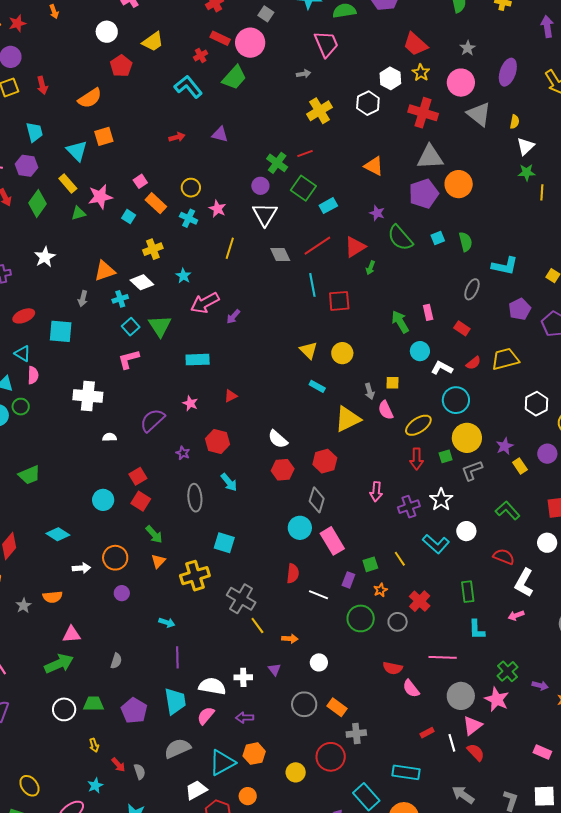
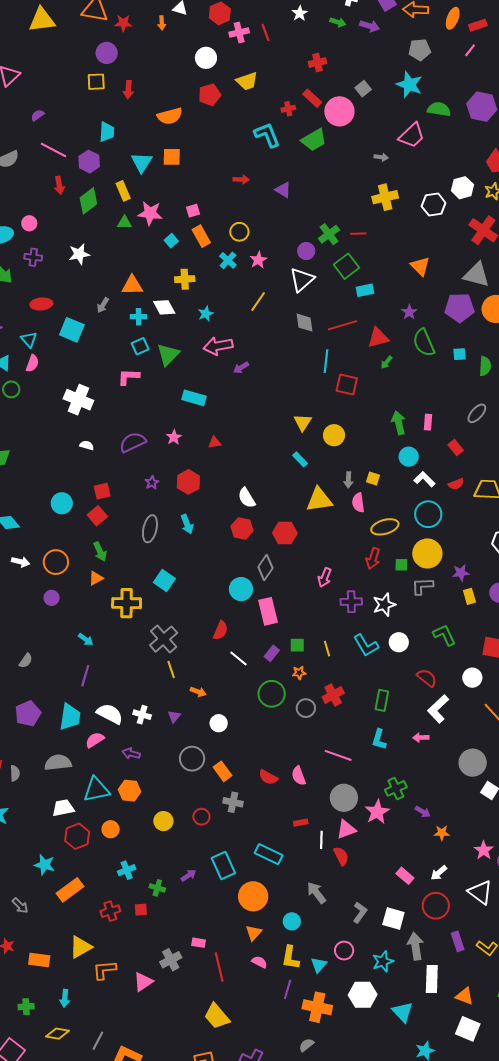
pink trapezoid: (326, 44) -> (412, 135), turned 52
red semicircle: (393, 668) -> (268, 777), moved
red circle: (331, 757) -> (201, 817), size x0.6

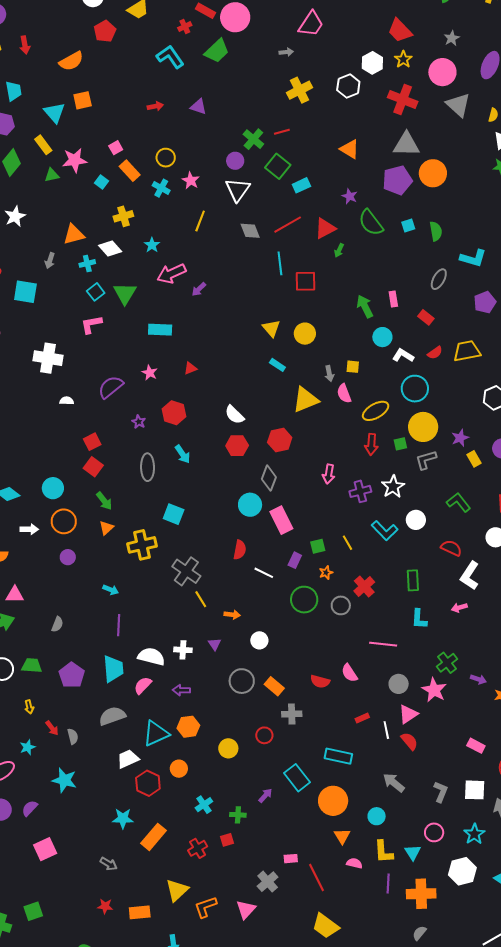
cyan circle: (62, 503) -> (53, 488), moved
gray circle: (344, 798) -> (399, 684), size x0.7

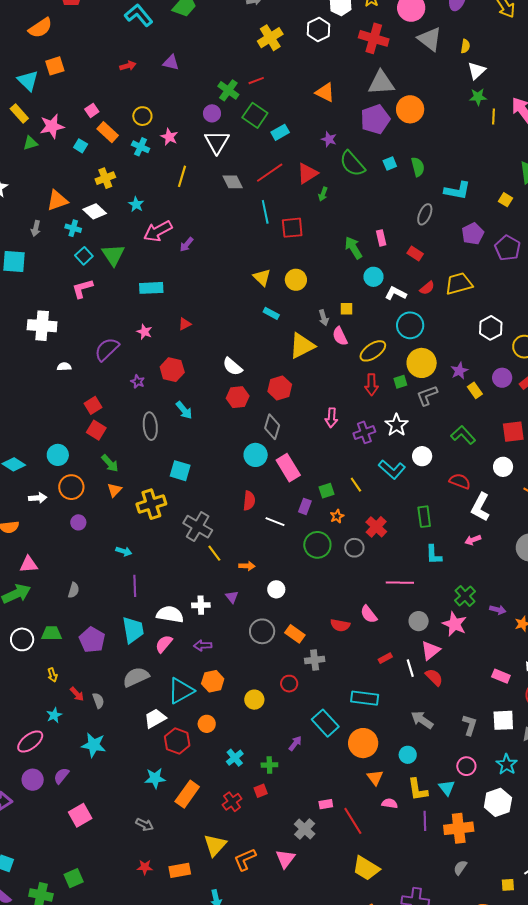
cyan cross: (87, 263) -> (73, 228), turned 35

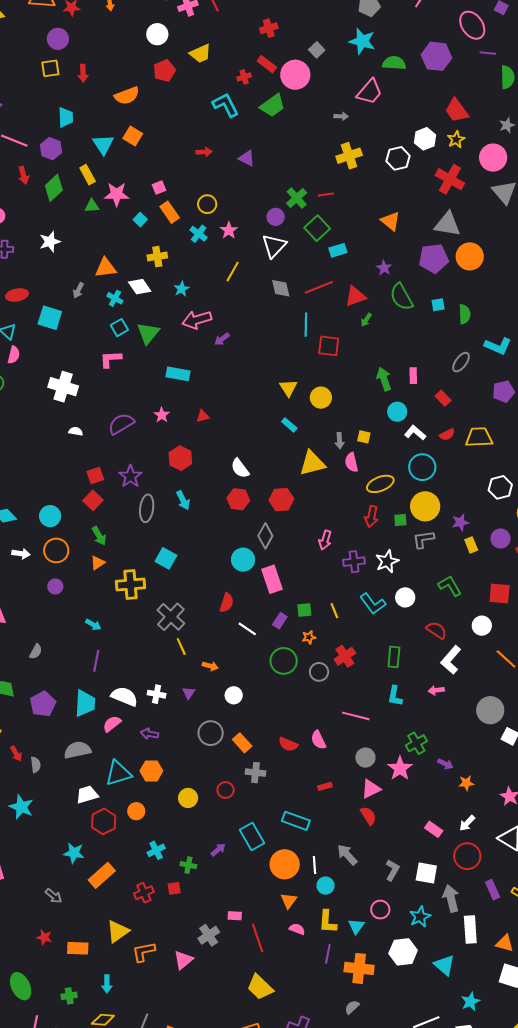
orange square: (55, 66) -> (133, 136), turned 36
purple star: (138, 382) -> (130, 476), moved, size x1.6
white line: (410, 668) -> (315, 865), moved

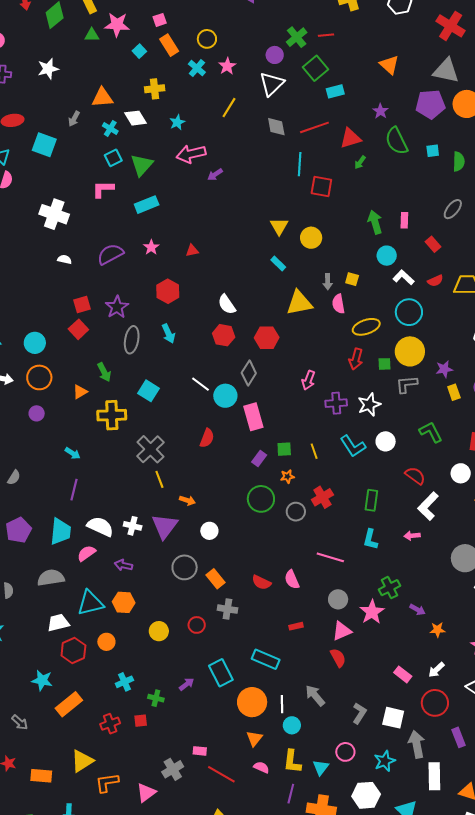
cyan rectangle: (178, 374) -> (147, 205), moved, turned -35
green arrow: (99, 536) -> (104, 372), moved
white line: (247, 629) -> (200, 384), moved
purple triangle: (189, 693) -> (165, 526), size x2.0
red line: (258, 938) -> (221, 774), turned -44

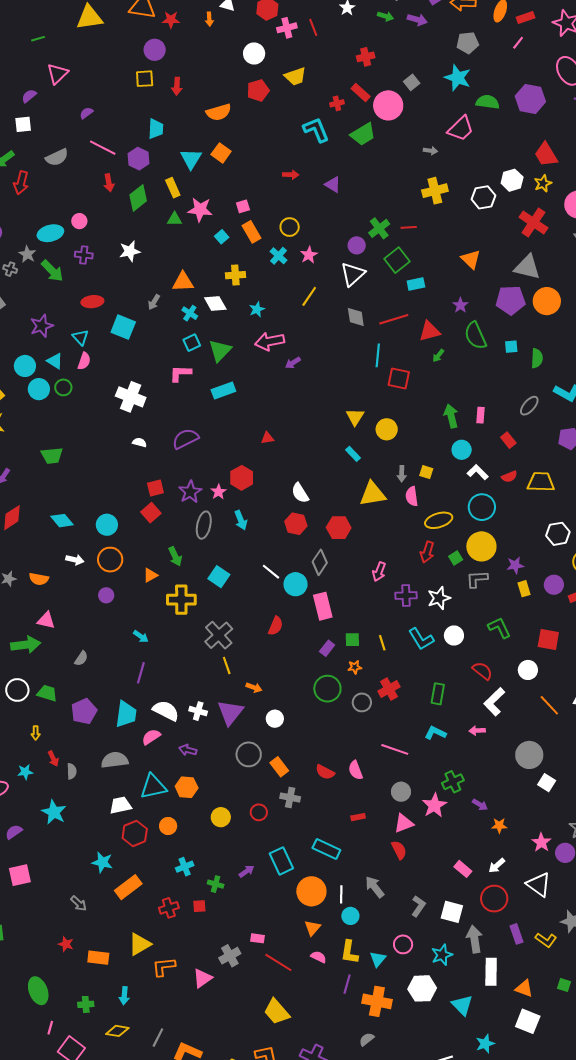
pink star: (151, 247) -> (218, 492), moved
green square: (384, 364) -> (456, 558), turned -32
cyan L-shape: (370, 539) -> (435, 733), turned 100

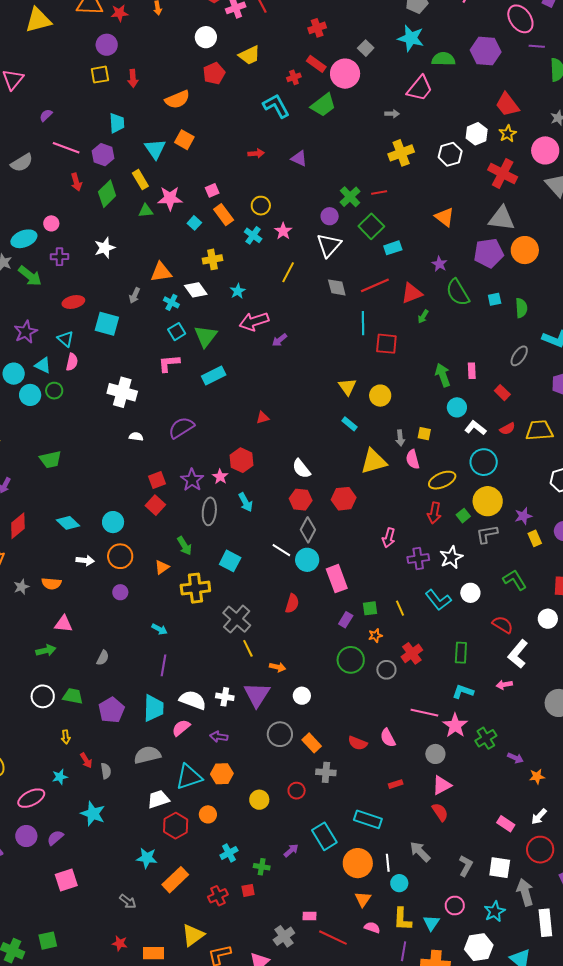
gray diamond: (320, 562) -> (308, 530), moved
green arrow: (26, 645) -> (46, 650), size x0.7
pink star: (434, 805) -> (455, 725), moved

